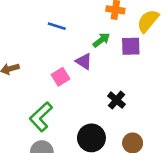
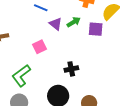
purple triangle: (84, 61) -> (56, 24), moved
black cross: (117, 100) -> (71, 69), moved, turned 32

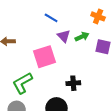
pink square: (39, 47) -> (44, 57), size x1.6

